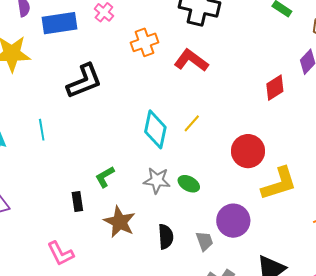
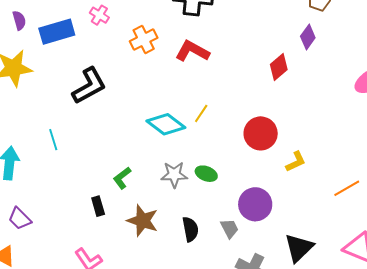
cyan diamond: (155, 129) -> (166, 124), turned -57
yellow L-shape: (279, 184) -> (296, 162), size x0.6

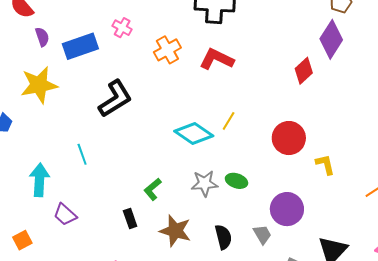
purple diamond: (308, 37) -> (331, 39), size x1.5
yellow L-shape: (296, 162) -> (325, 164), turned -75
purple trapezoid: (20, 219) -> (65, 215), moved

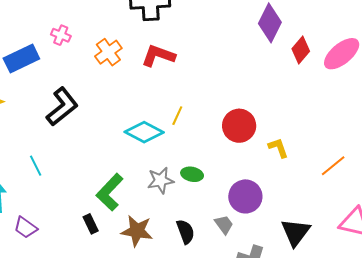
red diamond: (304, 71) -> (301, 50), moved
green L-shape: (153, 189) -> (110, 192), size x1.6

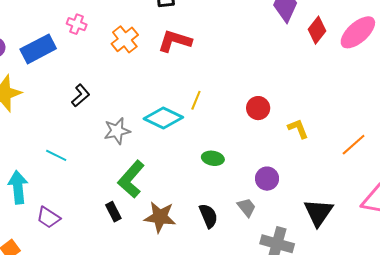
black L-shape: (62, 107) -> (81, 95), size x0.6
red circle: (239, 126) -> (258, 108), size x0.7
cyan line: (36, 166) -> (56, 155), turned -35
gray star: (161, 180) -> (117, 131), moved
purple circle: (245, 196) -> (267, 179), size x0.7

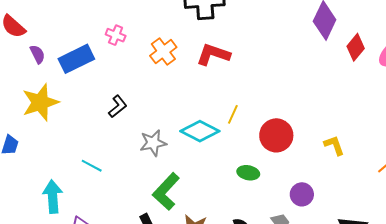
red circle: (258, 108) -> (276, 135), moved, size x1.4

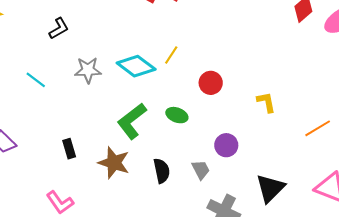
red circle: (276, 135) -> (211, 83), size x0.7
cyan line: (92, 166) -> (36, 80), moved
green L-shape: (166, 192) -> (132, 121), moved

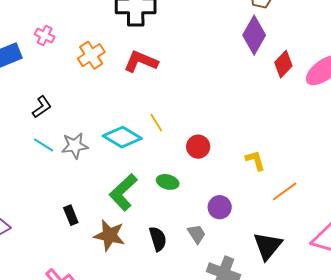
yellow line: (171, 55) -> (156, 123), turned -60
cyan line: (36, 80) -> (44, 145), moved
orange line: (318, 128) -> (285, 191), moved
black rectangle: (69, 149) -> (71, 215), moved

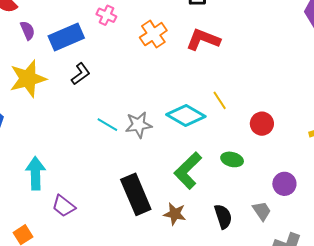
black L-shape: (42, 107) -> (81, 74), moved
black rectangle: (71, 215) -> (136, 194), size x2.0
brown star: (109, 235) -> (175, 214), size x0.7

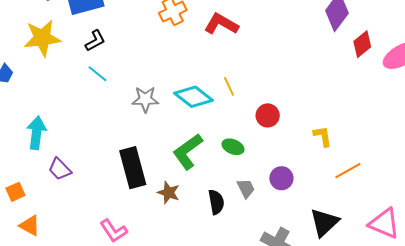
cyan line: (107, 125) -> (98, 74), moved
gray trapezoid: (262, 211) -> (246, 188), moved

